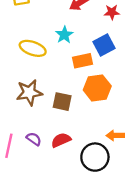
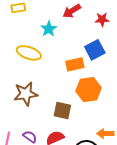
cyan star: (64, 35) -> (49, 29), moved
brown square: (62, 102) -> (62, 111), moved

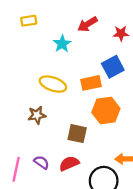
yellow ellipse: (29, 53) -> (53, 84), moved
brown star: (26, 94) -> (37, 115), size x0.7

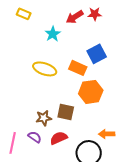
yellow rectangle: (29, 21) -> (24, 14), turned 32
red star: (121, 33) -> (95, 14), moved
orange rectangle: (91, 83) -> (78, 68), turned 36
brown star: (37, 115) -> (44, 118), moved

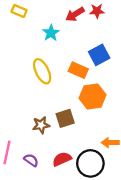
yellow ellipse: (45, 69) -> (42, 71), turned 45
brown square: (66, 112) -> (65, 118), turned -30
purple semicircle: (35, 137) -> (31, 160), moved
red semicircle: (59, 138) -> (62, 159), moved

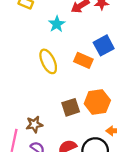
orange hexagon: (93, 96) -> (97, 102), moved
brown star: (41, 125) -> (34, 124), moved

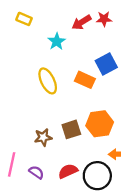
brown star: (34, 124) -> (43, 137), moved

